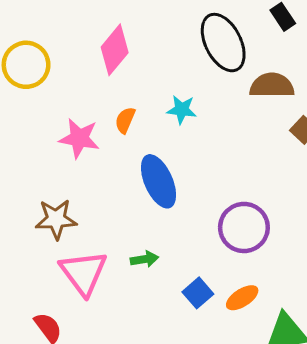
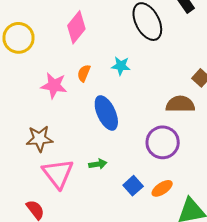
brown semicircle: (272, 85) -> (180, 104), moved

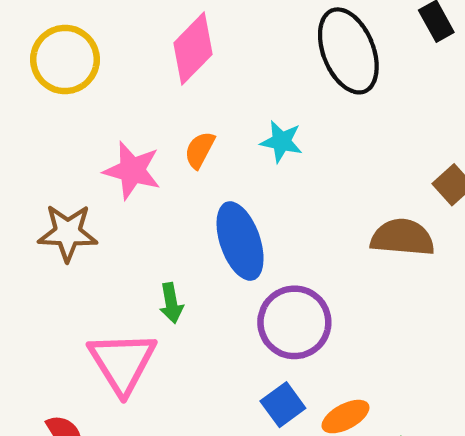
brown star: (40, 139) -> (68, 233), moved
purple circle: (163, 142) -> (294, 322), moved
green arrow: (98, 164) -> (171, 303), moved, turned 84

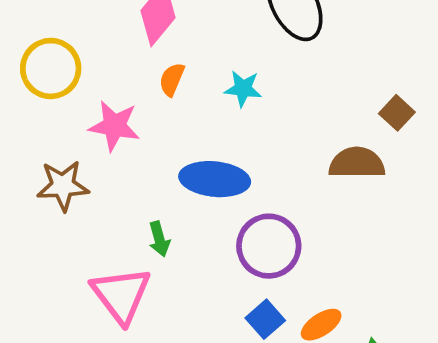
yellow circle: (65, 60) -> (51, 68), moved
orange semicircle: (200, 150) -> (172, 79), moved
blue ellipse: (240, 241) -> (215, 179), turned -60

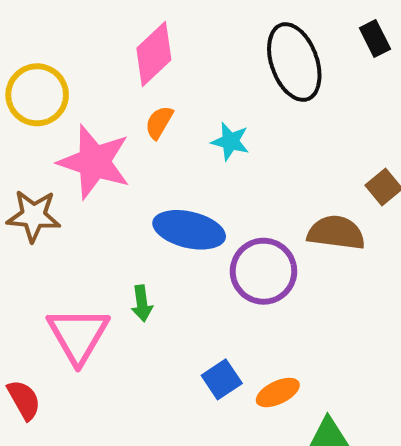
pink star: (114, 126) -> (94, 162), size x1.4
green arrow: (159, 239) -> (142, 303), moved
purple circle: (269, 246) -> (263, 271), moved

